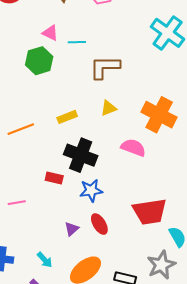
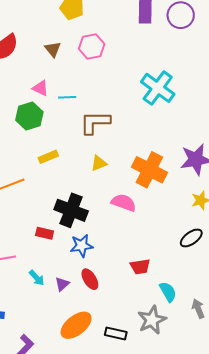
yellow rectangle: (67, 117) -> (48, 157), moved
red trapezoid: (150, 212) -> (140, 267), size x0.6
cyan arrow: (45, 260) -> (37, 278), moved

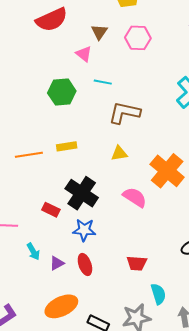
pink triangle: (40, 88) -> (84, 54), moved
yellow rectangle: (48, 157) -> (67, 146), moved

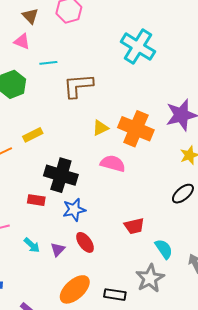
yellow triangle: (119, 153) -> (100, 128), moved

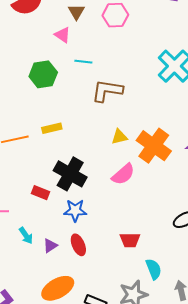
pink semicircle: (113, 163) -> (123, 174), turned 110

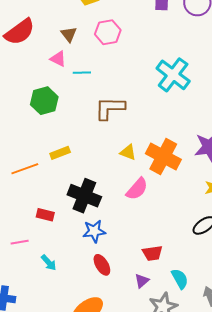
cyan line: (83, 62) -> (82, 73), moved
yellow triangle: (119, 137) -> (128, 152), turned 42
red rectangle: (41, 193) -> (45, 215), moved
purple triangle: (50, 246) -> (142, 281), moved

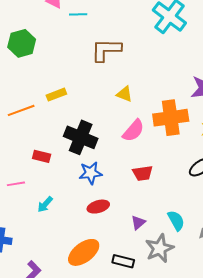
green hexagon: (44, 101) -> (22, 43), moved
orange cross: (163, 156) -> (171, 118), moved, turned -36
red trapezoid: (152, 253) -> (143, 173), moved
cyan arrow: (49, 263) -> (45, 204), turned 84
red ellipse: (102, 265) -> (98, 207), turned -75

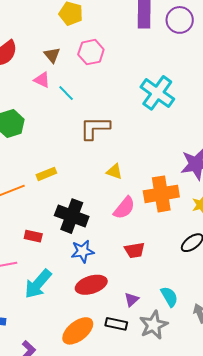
cyan line: (78, 14) -> (66, 93), turned 48
cyan arrow: (45, 204) -> (38, 284), size x1.8
red ellipse: (98, 207) -> (91, 285), size x1.4
black rectangle: (123, 261) -> (116, 324), moved

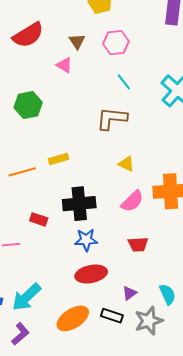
cyan line: (66, 93) -> (124, 82), moved
black cross: (72, 216) -> (79, 204), turned -32
cyan arrow: (38, 284) -> (26, 297), moved

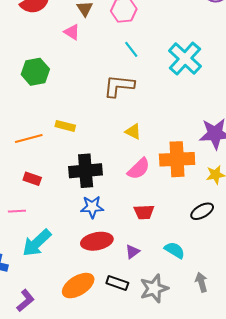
yellow rectangle: (59, 159) -> (65, 126), turned 30
red rectangle: (39, 219) -> (32, 179), moved
purple triangle: (130, 293) -> (132, 252), moved
cyan semicircle: (168, 294) -> (175, 250), moved, turned -35
cyan arrow: (26, 297) -> (37, 243), moved

